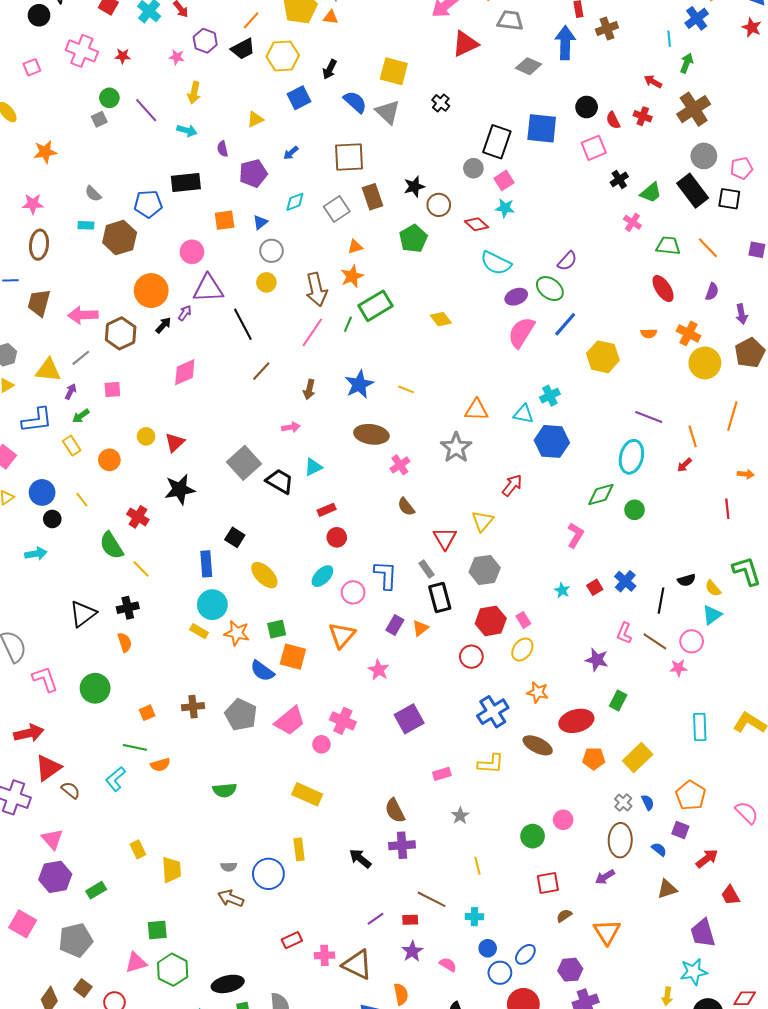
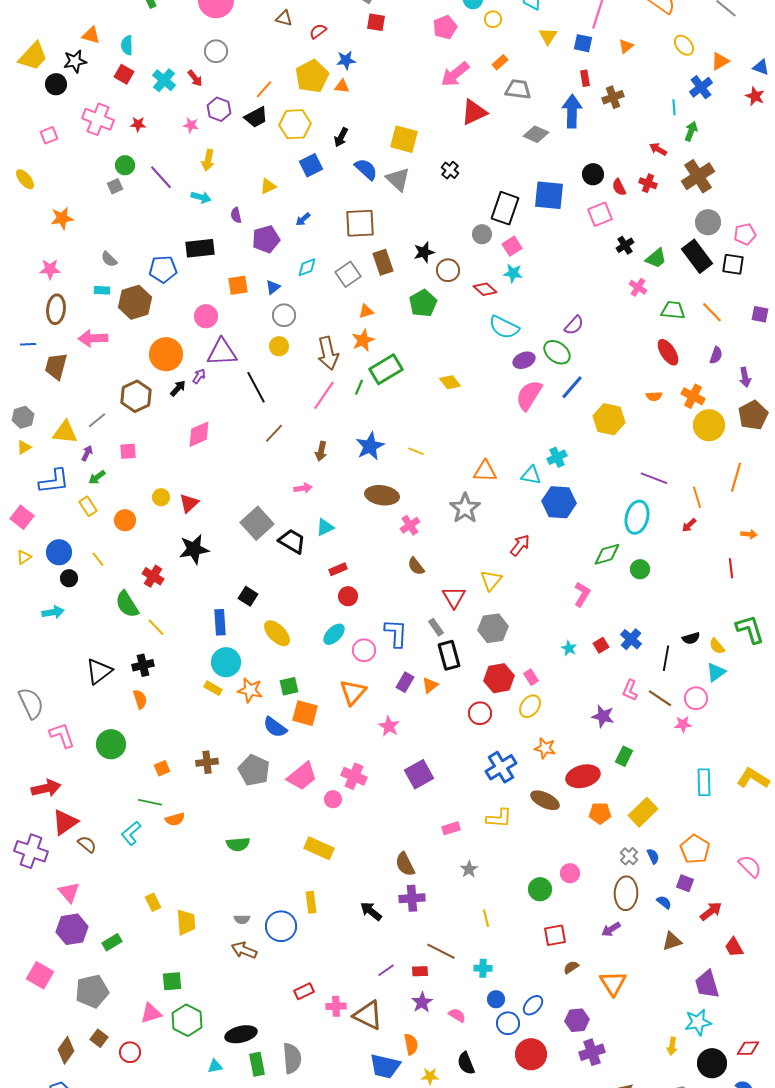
pink arrow: (83, 315) -> (93, 338), moved

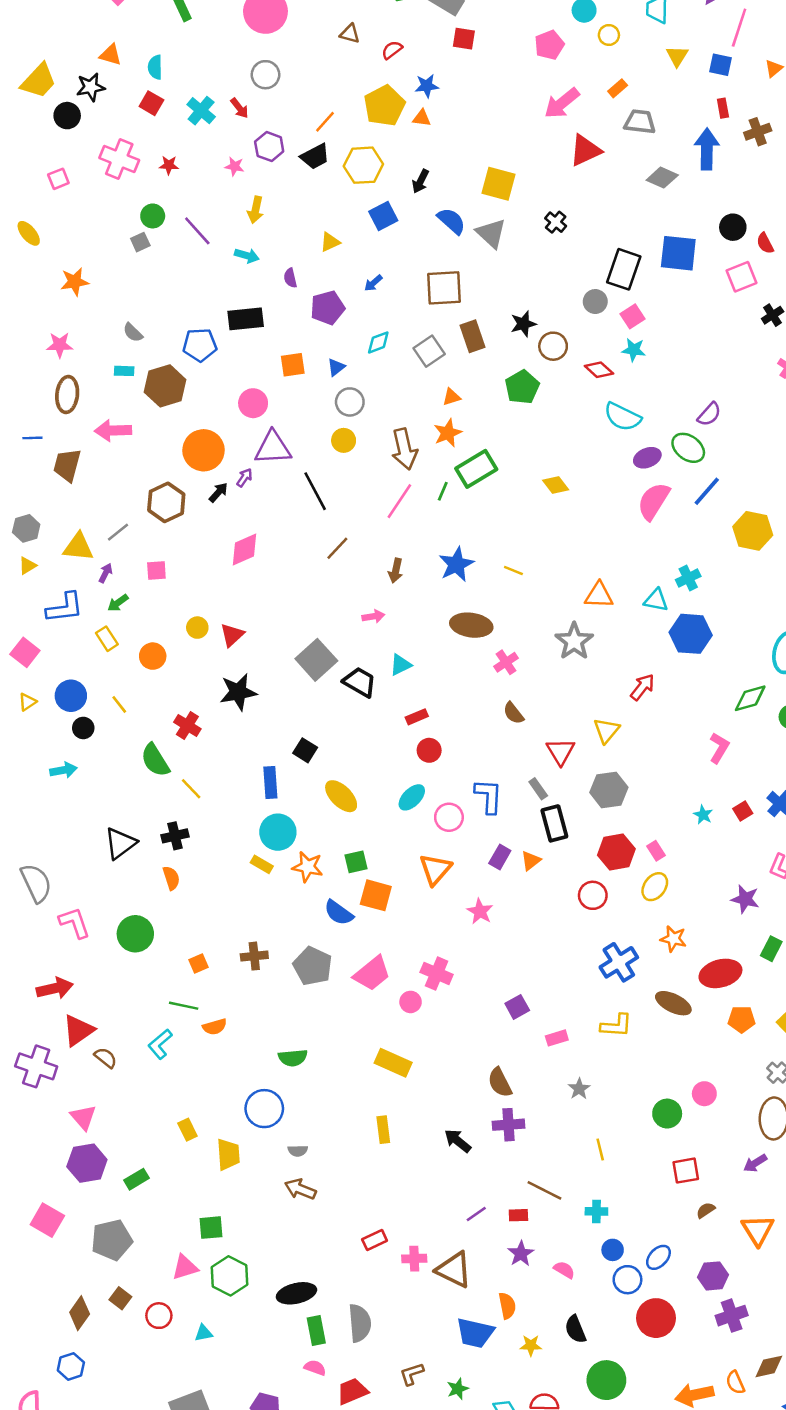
purple square: (419, 774) -> (517, 1007), moved, size x0.7
blue circle: (281, 926) -> (264, 1109), moved
cyan triangle: (215, 1066) -> (203, 1333), moved

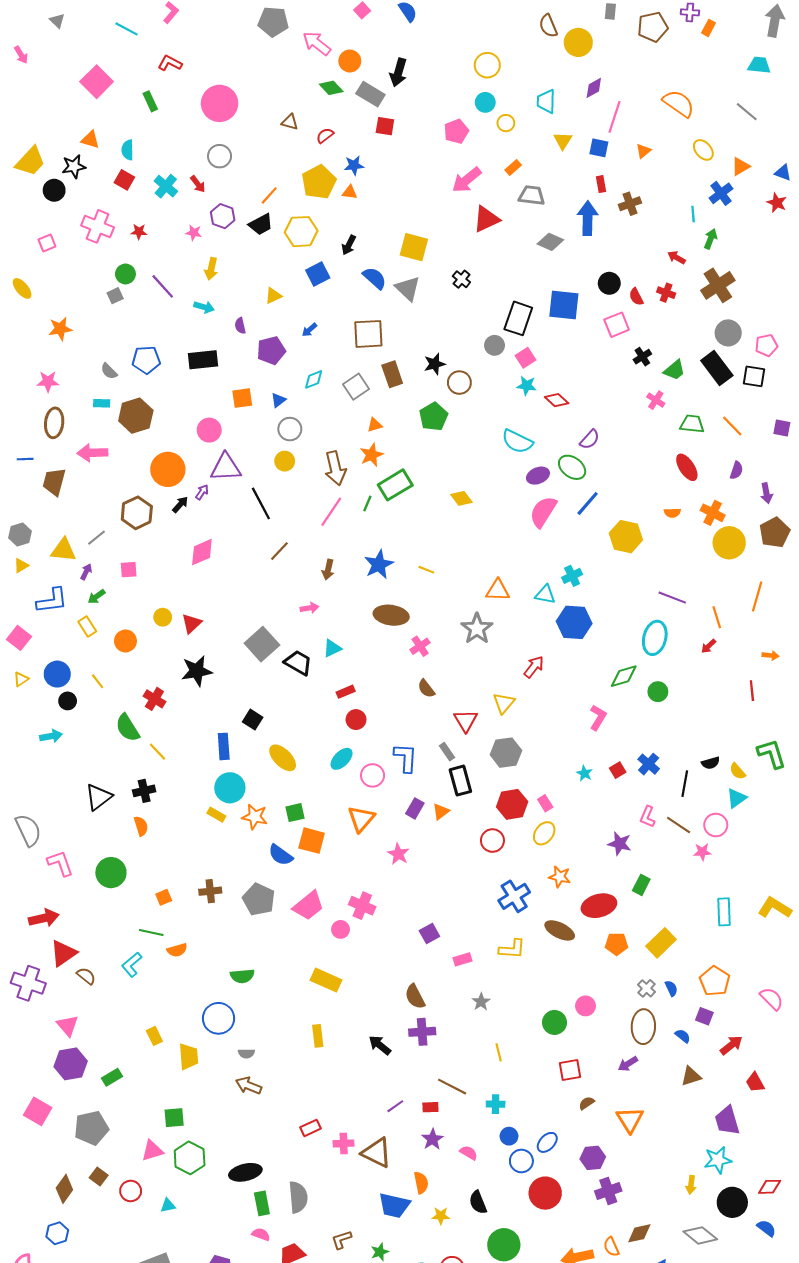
blue pentagon: (200, 345) -> (146, 360), moved
red diamond: (599, 370) -> (557, 400), moved

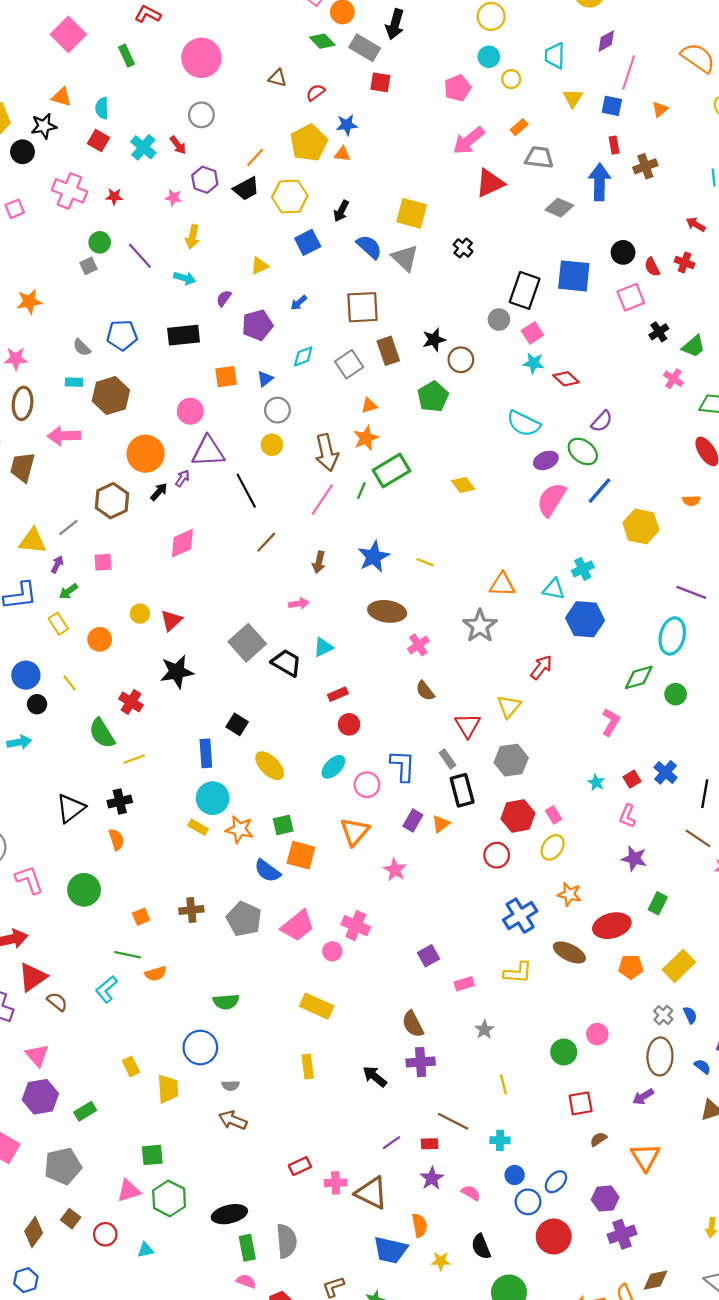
purple semicircle: (240, 326) -> (224, 298), turned 49
yellow line: (158, 752) -> (134, 759), turned -66
pink L-shape: (648, 817) -> (628, 816), moved

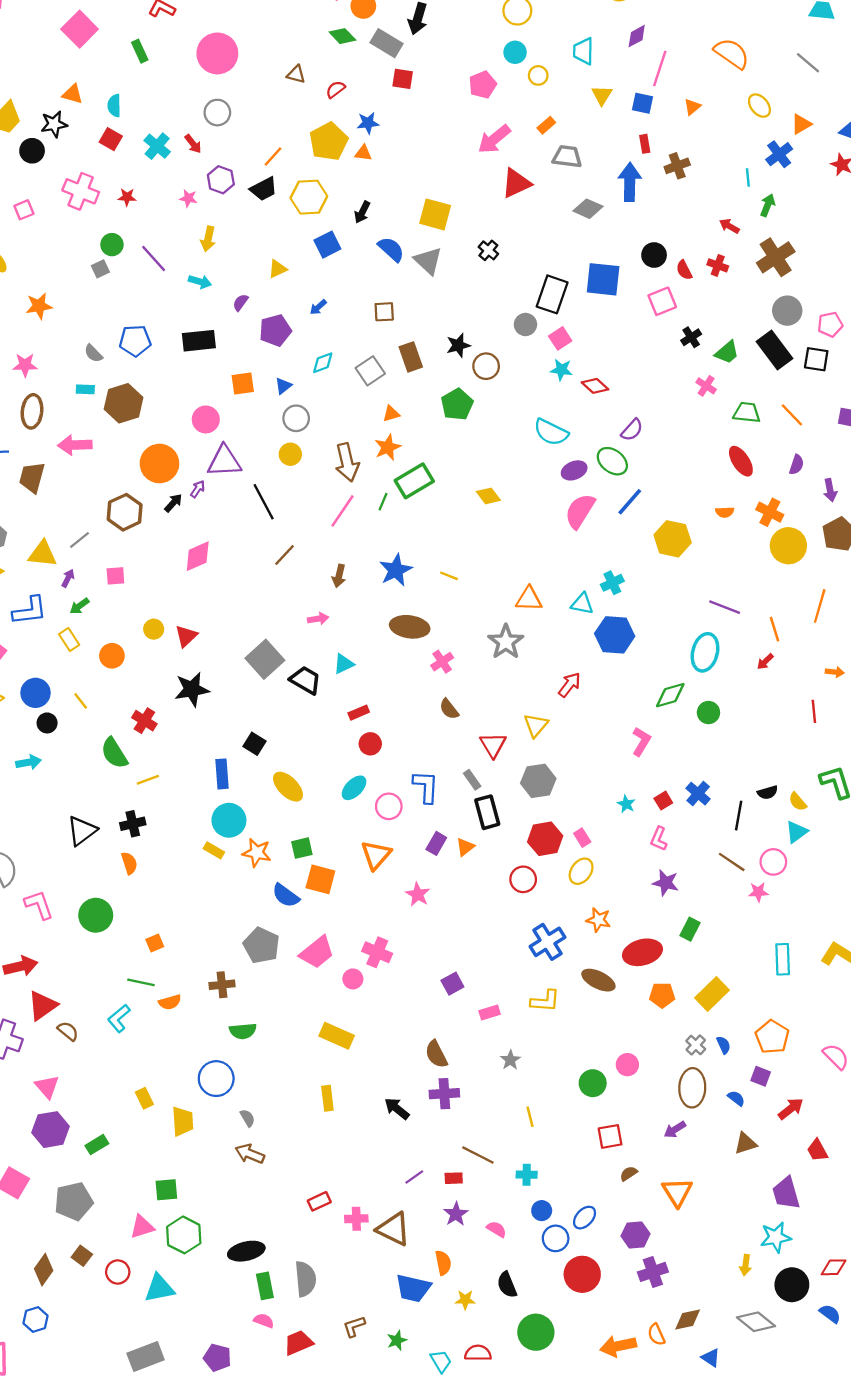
brown square: (362, 307) -> (384, 312), size x0.6
brown cross: (191, 910) -> (222, 985), moved
gray semicircle: (231, 1086) -> (247, 1118), turned -120
cyan triangle: (146, 1250) -> (159, 1288), size x1.8

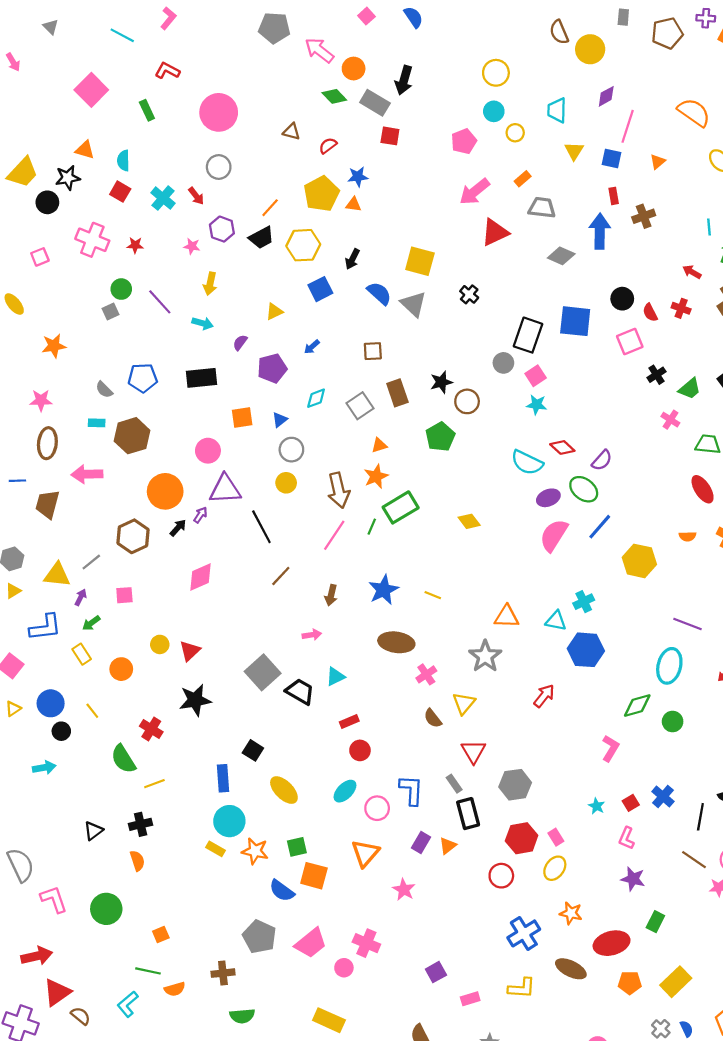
red diamond: (595, 386) -> (562, 447), moved
yellow triangle: (536, 725) -> (464, 703), moved
black triangle: (82, 831) -> (93, 831), size x0.7

